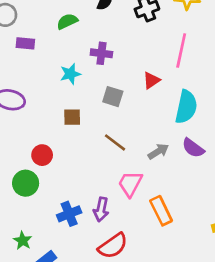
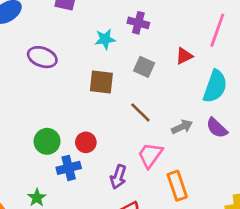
brown square: (72, 117) -> (101, 82), size x1.4
red circle: (42, 155) -> (86, 142), moved
blue cross: (69, 214) -> (69, 168), moved

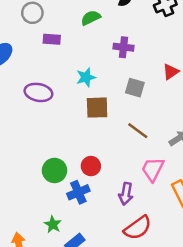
cyan star: (105, 39) -> (86, 77), moved

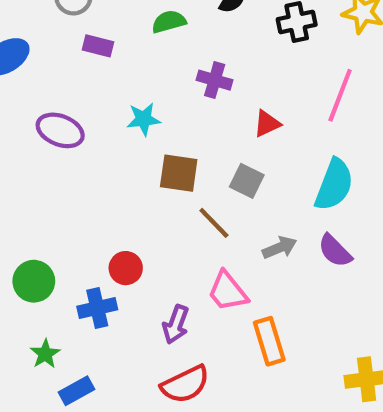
red triangle: (171, 72) -> (267, 124), moved
gray square: (135, 88) -> (247, 181), moved
brown square: (97, 108) -> (179, 173), moved
pink trapezoid: (153, 169) -> (228, 291), turned -76
green circle: (55, 170) -> (34, 281), moved

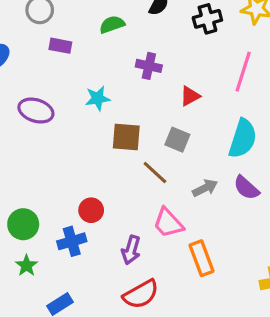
green star: (45, 354) -> (27, 266), moved

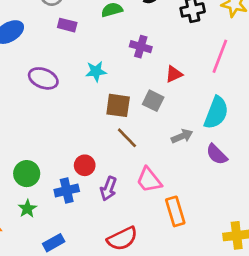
gray square: (177, 140) -> (153, 101), moved
brown line: (155, 172) -> (127, 138), moved
gray arrow: (205, 188) -> (182, 136), moved
purple arrow: (131, 250) -> (108, 189), moved

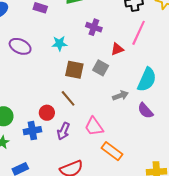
pink line: (220, 56) -> (139, 33), moved
brown line: (127, 138) -> (68, 98), moved
orange rectangle: (175, 211) -> (112, 151), turned -40

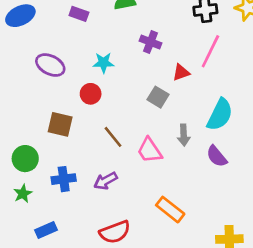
brown square: (74, 70) -> (60, 124), moved
gray arrow: (120, 96) -> (184, 135), turned 105
red circle: (47, 113) -> (91, 94), moved
pink trapezoid: (94, 127) -> (150, 150), moved
purple arrow: (63, 131) -> (106, 181), turned 36

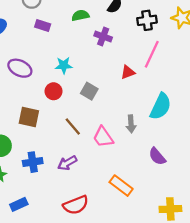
purple cross: (150, 42) -> (103, 36), moved
gray square: (158, 97) -> (89, 91), moved
purple semicircle: (217, 156) -> (157, 156), moved

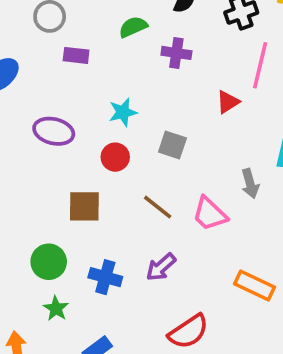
blue cross: (33, 162) -> (105, 277), turned 36

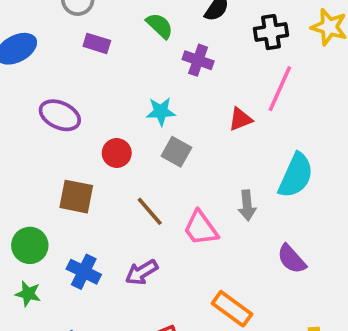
green semicircle: (133, 27) -> (160, 26), turned 56
cyan star: (123, 112) -> (161, 112), moved
green star: (56, 308) -> (28, 294), turned -30

